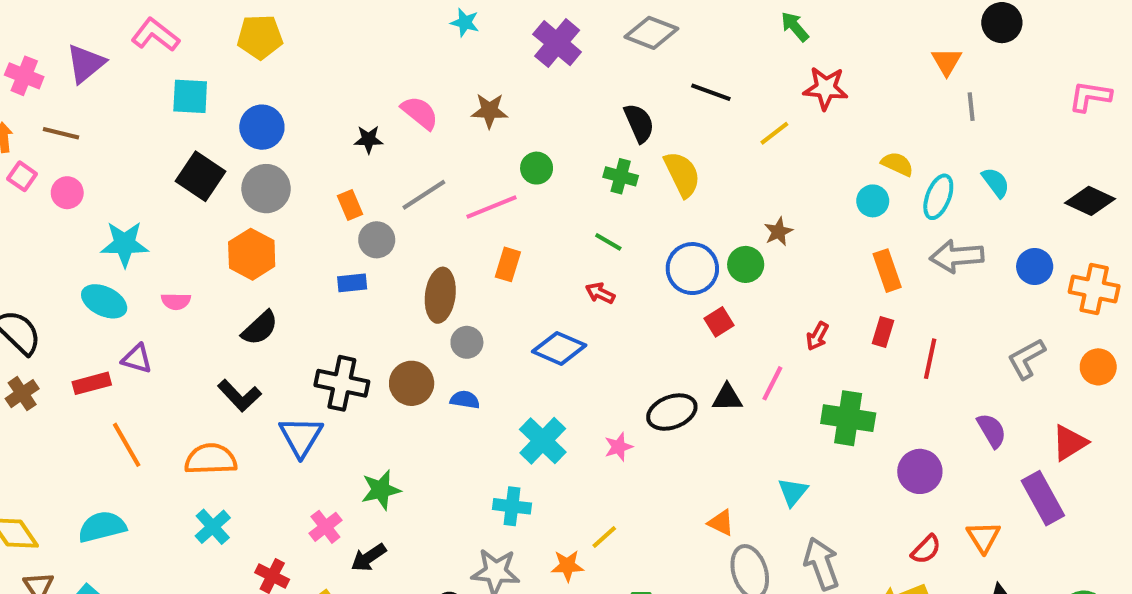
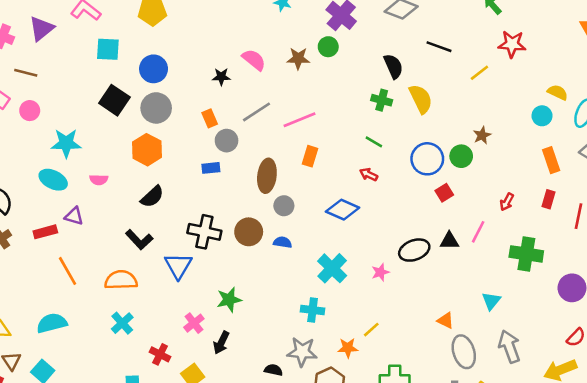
green circle: (537, 168) -> (328, 47), moved
black arrow: (369, 558) -> (221, 343), turned -30

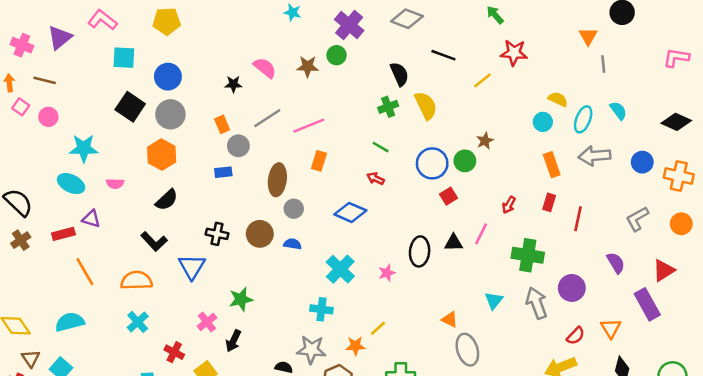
green cross: (382, 100) -> (388, 107), turned -36
black cross: (204, 232) -> (217, 234), size x0.7
black ellipse: (414, 250) -> (420, 251), turned -64
gray arrow: (509, 347) -> (537, 303), moved

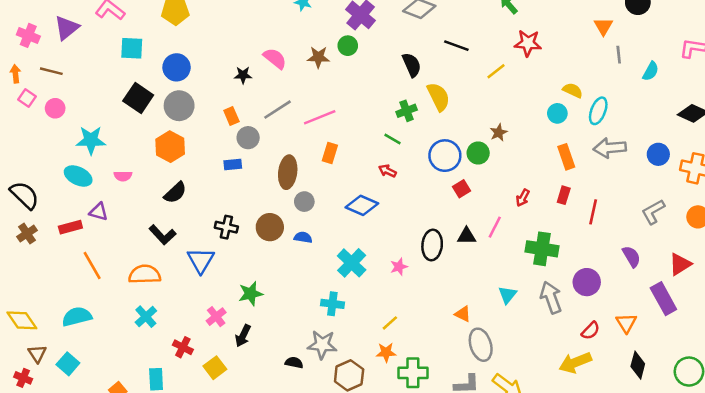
green cross: (388, 107) -> (407, 111), moved
cyan semicircle: (618, 111) -> (651, 71), moved, turned 66
orange star: (355, 346) -> (386, 352), moved

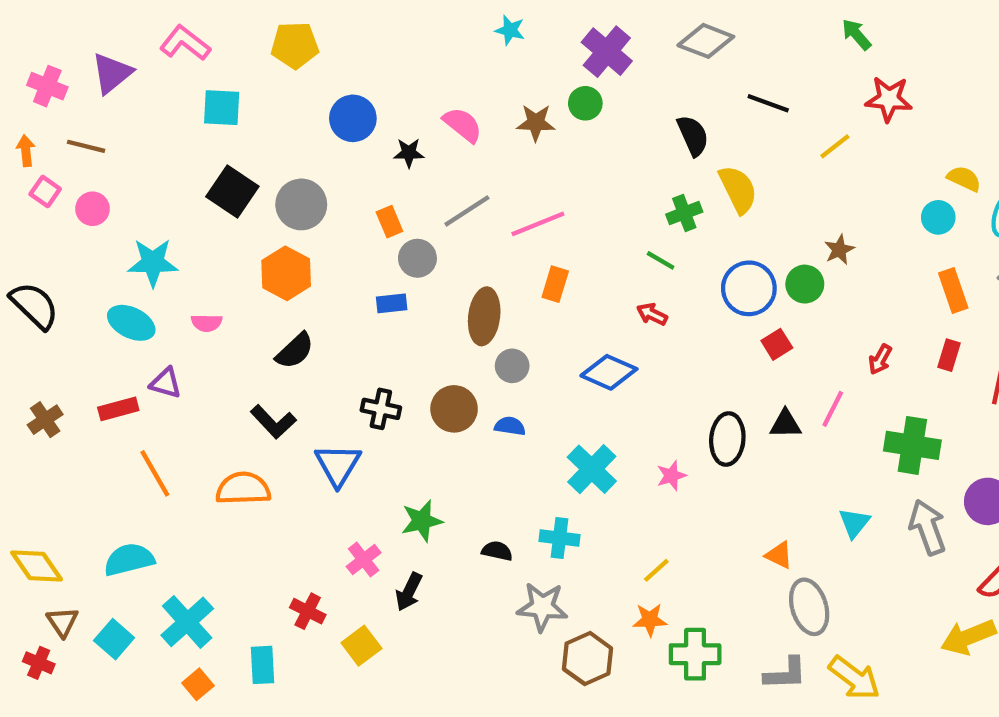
blue circle: (177, 67) -> (353, 118), moved
black semicircle: (24, 195) -> (34, 306), moved
cyan cross: (146, 317) -> (187, 622), moved, size x1.4
black semicircle: (294, 363) -> (497, 551), moved

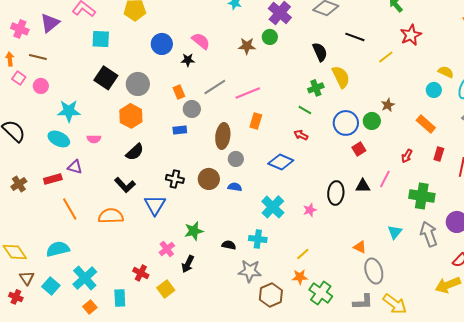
red star: (889, 99) -> (411, 35), turned -30
pink semicircle: (463, 125) -> (201, 41), moved
orange rectangle: (953, 291) -> (426, 124), moved, turned -30
green cross: (695, 654) -> (321, 293), turned 35

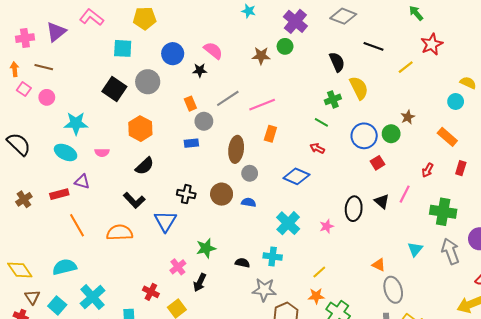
pink cross: (20, 29) -> (25, 38), turned -30
cyan square: (101, 39) -> (123, 48), moved
gray circle: (138, 84) -> (148, 82), moved
black triangle: (363, 186) -> (382, 201), turned 42

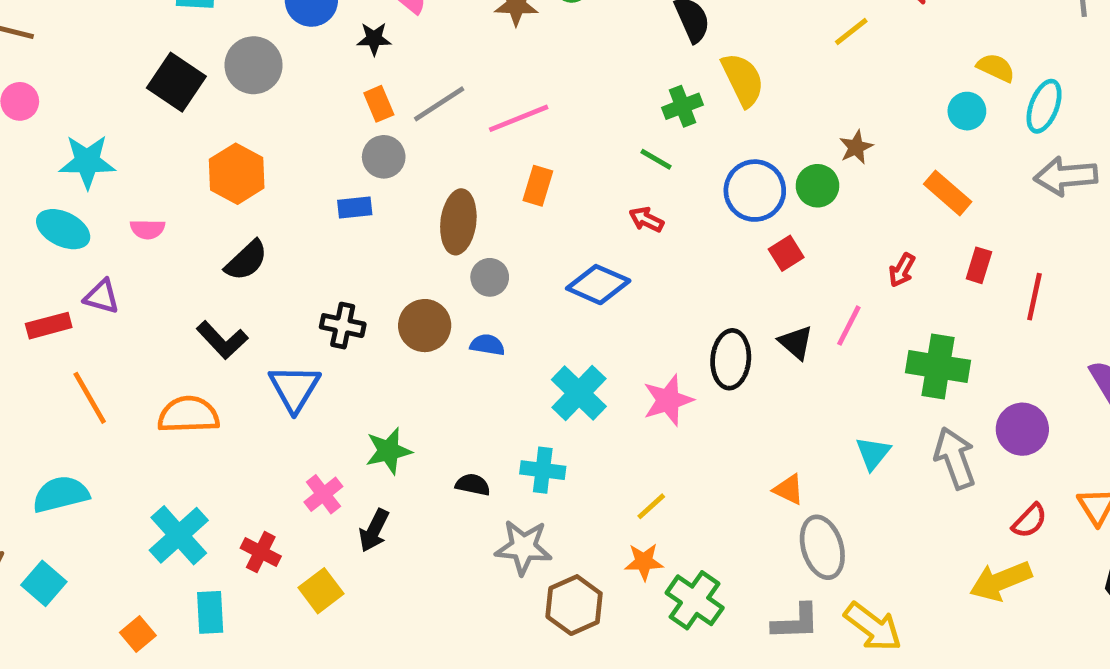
orange rectangle: (190, 104) -> (379, 104), moved
pink star: (327, 226) -> (668, 400), size x1.5
cyan cross: (93, 297) -> (179, 535), moved

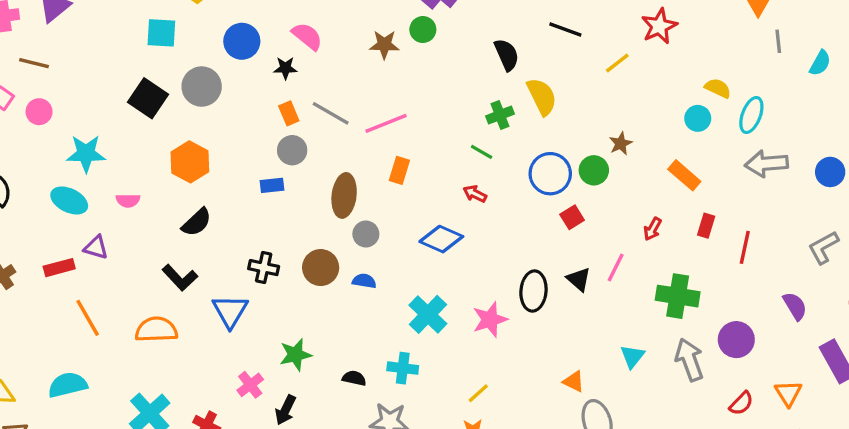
gray line: (439, 104) -> (331, 113), turned 63

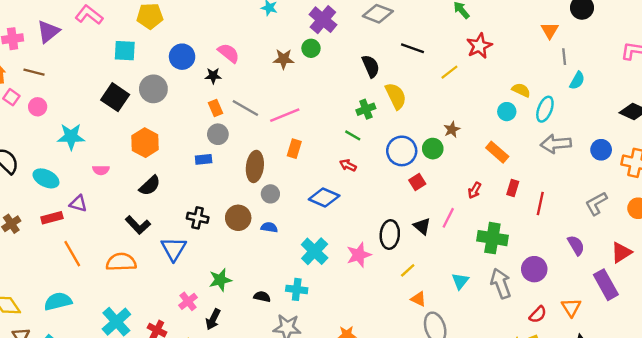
cyan semicircle: (820, 63) -> (577, 81), moved
cyan ellipse: (69, 200) -> (46, 178), moved
yellow line: (478, 393) -> (408, 270), moved

